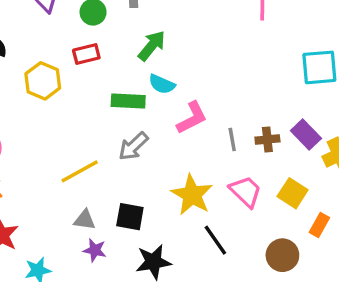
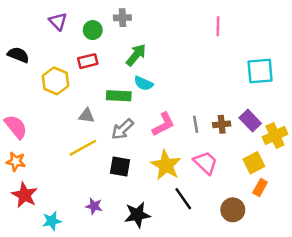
pink L-shape: (192, 118) -> (163, 124), moved
yellow square: (293, 193) -> (254, 163), moved, turned 30
black square: (130, 217) -> (120, 166), moved
gray triangle: (85, 220) -> (87, 116), moved

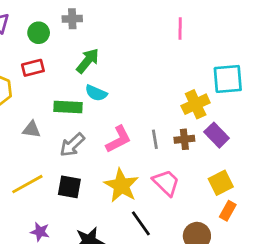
yellow cross: (275, 135) -> (196, 104), moved
yellow line: (83, 148) -> (27, 184), moved

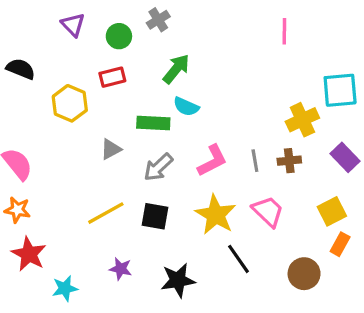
gray cross: (72, 19) -> (158, 20), turned -30
gray triangle: (32, 129) -> (111, 149), turned -36
purple rectangle: (217, 135) -> (345, 157), moved

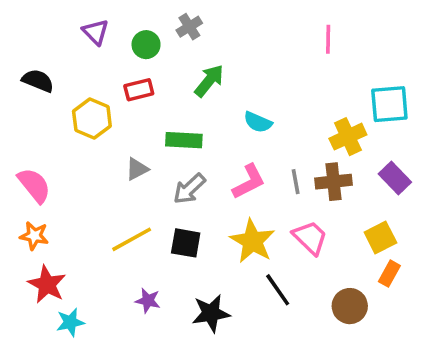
cyan semicircle: (186, 107) -> (258, 122), moved
brown cross: (289, 161) -> (334, 182), size x1.4
cyan star: (65, 288) -> (70, 322), moved

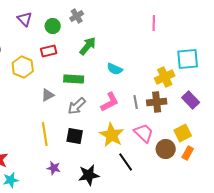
yellow line: (132, 239) -> (45, 134), turned -70
brown circle: (350, 306) -> (166, 149), moved

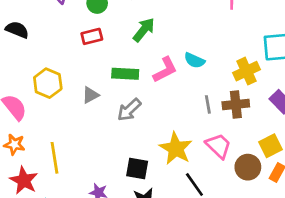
yellow hexagon: (23, 67) -> (48, 83), moved
cyan semicircle: (115, 69) -> (194, 60), moved
pink L-shape: (110, 102) -> (165, 70), moved
yellow line: (45, 134) -> (54, 158), moved
black square: (75, 136) -> (137, 168), moved

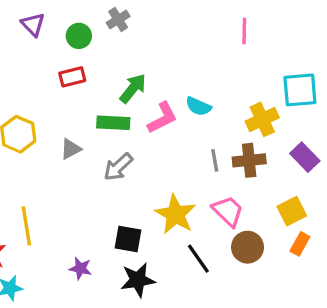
green arrow: (144, 30) -> (133, 88), moved
brown circle: (248, 167) -> (248, 247), moved

